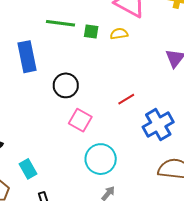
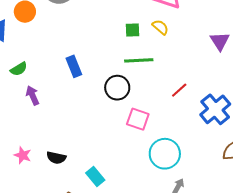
green line: (60, 23) -> (139, 60), moved
yellow semicircle: (119, 34) -> (160, 27), turned 60
blue rectangle: (27, 57) -> (74, 66), size x0.7

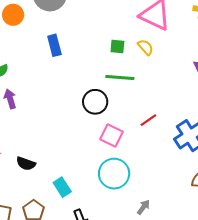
blue rectangle: (74, 66) -> (54, 45), moved
red line: (179, 90) -> (148, 120), moved
cyan circle: (165, 154) -> (114, 174), moved

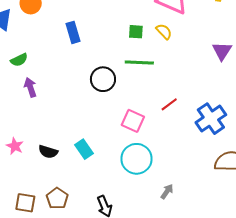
black circle: (95, 102) -> (103, 79), moved
cyan rectangle: (62, 187) -> (84, 149), moved

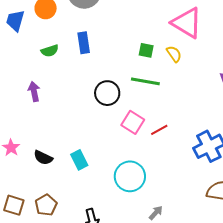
green semicircle: (19, 60) -> (50, 51), moved
red line: (169, 104) -> (159, 130), moved
pink square: (133, 121) -> (133, 122), moved

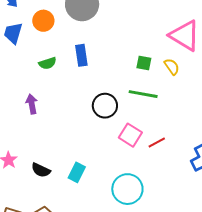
cyan rectangle: (79, 160) -> (77, 172), turned 54

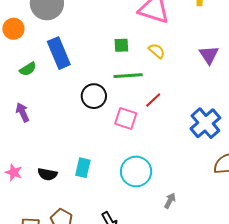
blue rectangle: (81, 55) -> (59, 53), size x1.4
yellow semicircle: (172, 67) -> (157, 51), moved
red line: (157, 142) -> (153, 100), moved

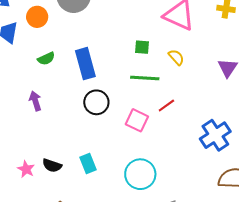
blue rectangle: (59, 53) -> (85, 64), moved
black circle: (94, 96) -> (96, 102), moved
cyan rectangle: (83, 168) -> (88, 164), turned -42
pink star: (14, 172) -> (26, 169), moved

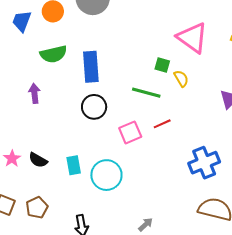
green square: (142, 47) -> (162, 65), moved
green semicircle: (46, 59) -> (53, 54), size x1.5
pink square: (137, 120) -> (130, 132), turned 30
cyan circle: (140, 174) -> (106, 175), moved

